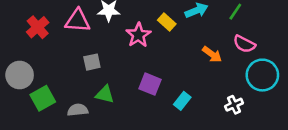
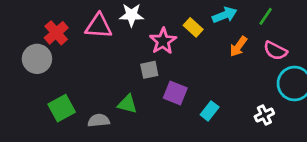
orange arrow: (212, 54) -> (238, 47), moved, turned 90
gray square: (92, 62) -> (149, 70), moved
gray circle: (20, 75) -> (37, 59), moved

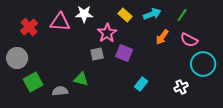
yellow rectangle: (193, 27) -> (125, 15), moved
gray circle: (37, 59) -> (17, 58), moved
purple square: (175, 93) -> (124, 53), moved

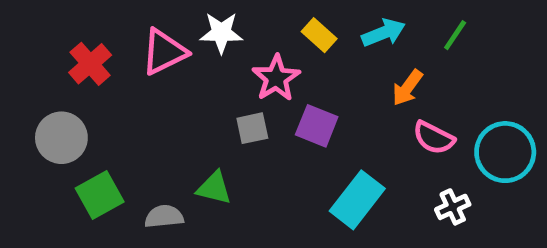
pink triangle: (60, 22) -> (164, 52), turned -30
pink semicircle: (189, 40) -> (434, 138), moved
cyan rectangle: (141, 84) -> (357, 200), size x1.6

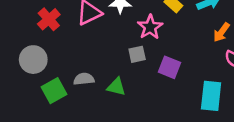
purple square: (317, 126) -> (170, 67), moved
cyan rectangle: (357, 200) -> (211, 96), moved, turned -32
gray semicircle: (164, 216) -> (84, 79), moved

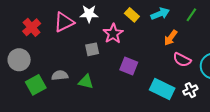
gray square: (137, 54) -> (92, 49), moved
cyan rectangle: (211, 96) -> (162, 89), turned -70

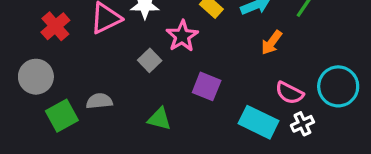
gray square: (92, 49) -> (150, 60), turned -32
pink semicircle: (182, 60) -> (289, 93), moved
green triangle: (86, 82) -> (159, 119), moved

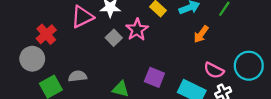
red cross: (55, 26) -> (46, 34), moved
gray square: (150, 60) -> (114, 38), moved
purple square: (207, 86) -> (154, 77), moved

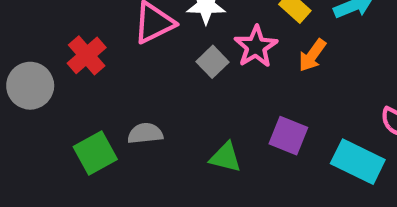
orange arrow: (201, 34) -> (312, 55), moved
gray circle: (32, 59) -> (30, 86), moved

